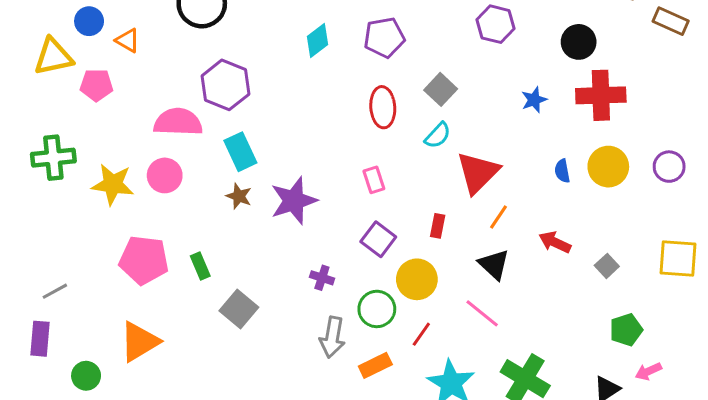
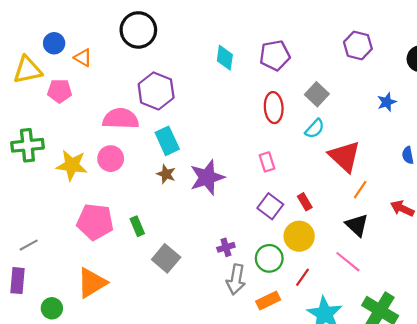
cyan diamond: (317, 40) -> (225, 58), turned -45
red triangle: (478, 172) -> (345, 156), turned -32
red rectangle: (438, 226) -> (305, 202), moved, turned -42
purple cross: (322, 278) -> (226, 247), moved, turned -35

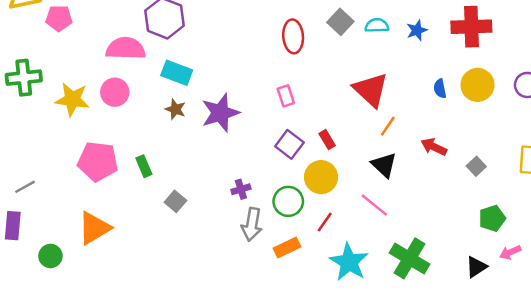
cyan semicircle: (315, 129) -> (377, 25), moved, turned -135
cyan rectangle: (167, 141) -> (177, 73), turned -44
gray square: (166, 258) -> (175, 201), size x0.7

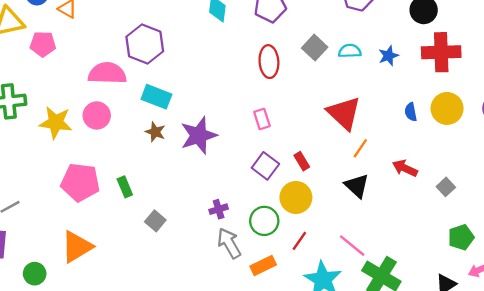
pink line: (374, 205) -> (352, 246), moved
gray arrow: (252, 224) -> (229, 243), turned 140

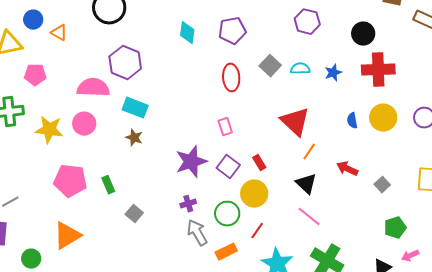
pink pentagon: (43, 44) -> (35, 75), moved
purple star: (199, 135) -> (191, 162), moved
pink line: (352, 246) -> (309, 217), moved

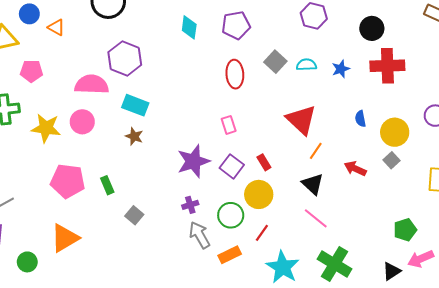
yellow circle: (383, 118) -> (395, 132), moved
gray square: (382, 185) -> (392, 160), moved
pink arrow: (410, 256) -> (421, 259), size x1.4

